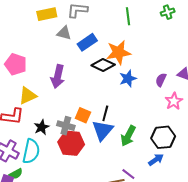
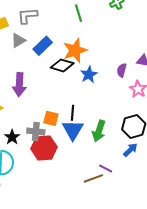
gray triangle: (64, 33) -> (18, 41), turned -35

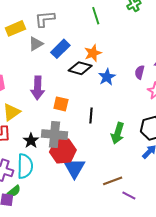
orange star: (75, 50) -> (93, 53), size x0.7
orange square: (51, 118) -> (61, 104), moved
blue triangle: (73, 130) -> (74, 168), moved
gray cross: (36, 131) -> (55, 135), size x1.4
purple line: (106, 169) -> (129, 196), moved

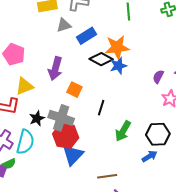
orange star: (93, 53) -> (117, 47), size x1.4
blue star: (107, 77) -> (118, 66), moved

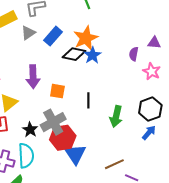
gray cross: (61, 118) -> (53, 122), turned -30

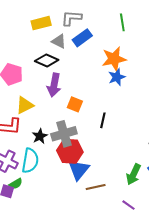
gray triangle: (28, 33) -> (59, 41), turned 49
blue rectangle: (53, 36) -> (82, 38), moved
black diamond: (74, 54) -> (47, 61), moved
green arrow: (116, 116) -> (134, 174), moved
brown line: (114, 164) -> (96, 187), moved

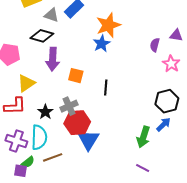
blue star: (117, 77) -> (102, 44), moved
gray cross: (64, 134) -> (69, 106), size x0.7
brown line: (96, 187) -> (53, 157), moved

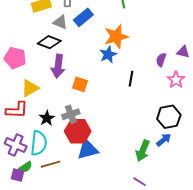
black line: (106, 87) -> (131, 79), moved
blue triangle: (88, 140) -> (88, 149), turned 40

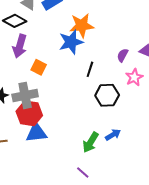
blue star: (108, 54) -> (71, 42), size x1.4
gray cross: (71, 114) -> (25, 95), size x1.4
black hexagon: (169, 117) -> (107, 95), moved

